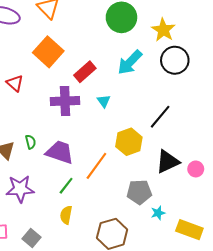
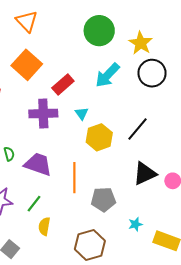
yellow hexagon: (129, 142) -> (99, 137), moved
orange line: (96, 166) -> (74, 178), turned -36
green line: (66, 186) -> (34, 204), moved
gray pentagon: (139, 192) -> (103, 199), moved

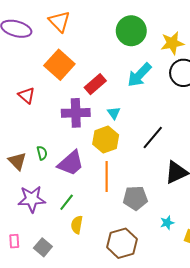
yellow star: (141, 43) -> (172, 43), turned 30
black line: (138, 129) -> (153, 138), moved
yellow hexagon: (99, 137) -> (106, 140), moved
purple trapezoid: (38, 164) -> (71, 163), turned 120

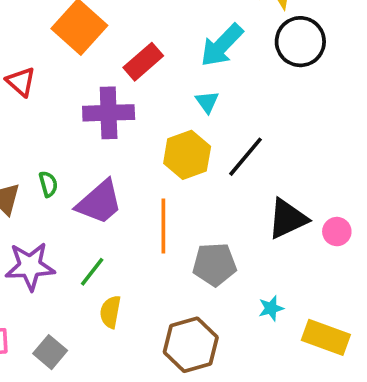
cyan triangle: (114, 113) -> (207, 102), moved
yellow hexagon: (106, 140) -> (187, 155), moved

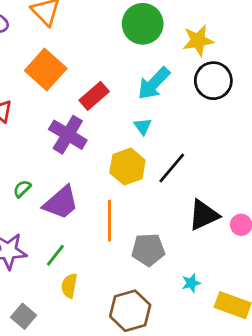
purple cross: (109, 113) -> (68, 135), turned 33
green semicircle: (48, 184) -> (22, 189), turned -120

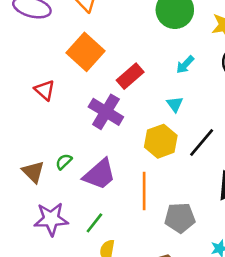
cyan arrow: (154, 83) -> (185, 65), size x0.6

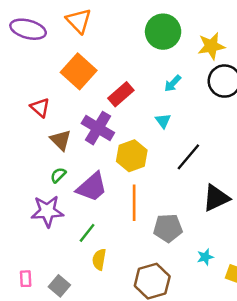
yellow hexagon: (161, 141) -> (132, 156), moved
brown triangle: (33, 172) -> (61, 140), moved
purple star: (51, 219) -> (47, 211), moved

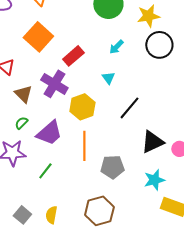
cyan star: (205, 257) -> (154, 180), moved, size x1.5
yellow semicircle: (99, 259) -> (51, 215), moved

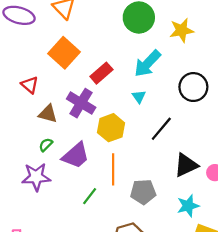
black circle: (159, 45) -> (193, 87), moved
cyan arrow: (116, 47) -> (147, 63), size x1.8
brown triangle: (23, 94) -> (48, 114), turned -30
green line: (45, 171) -> (90, 196), moved

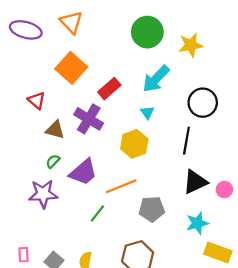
yellow hexagon: (111, 128) -> (134, 144), moved
black line: (161, 129) -> (186, 141), moved, turned -30
orange line: (113, 169) -> (121, 186), turned 68

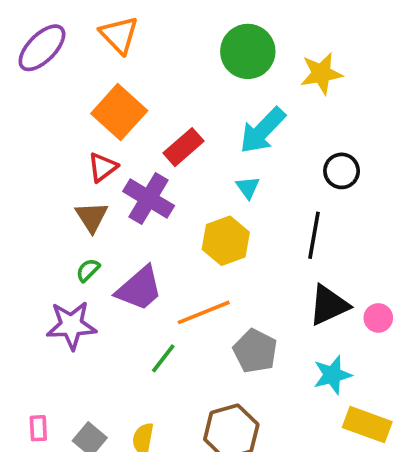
purple ellipse: (26, 30) -> (42, 48), turned -60
red triangle: (37, 100) -> (103, 167), moved, turned 42
black circle: (203, 103) -> (342, 171), size x0.7
brown triangle: (55, 130) -> (92, 217), turned 42
gray pentagon: (152, 209) -> (255, 351), turned 30

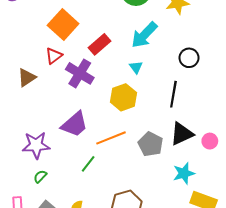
brown triangle: (92, 217) -> (27, 78), moved, turned 30
green semicircle: (88, 270) -> (40, 176), moved
gray pentagon: (255, 351) -> (151, 144), moved

